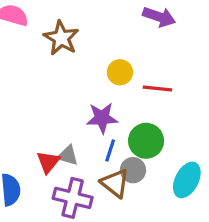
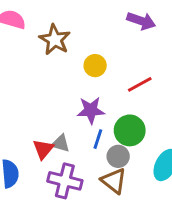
yellow circle: (120, 72) -> (95, 66), moved
red line: (157, 89) -> (140, 84), turned -35
brown triangle: (115, 183) -> (114, 181), moved

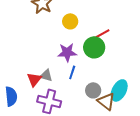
green circle: (130, 130) -> (94, 47), moved
gray circle: (118, 156) -> (93, 90), moved
brown triangle: (114, 181) -> (106, 101), moved

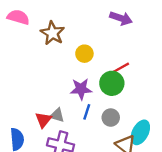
gray circle: (93, 90) -> (111, 118), moved

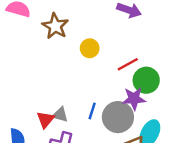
green circle: (112, 83) -> (146, 80), moved
purple star: (81, 89) -> (134, 99), moved
gray circle: (111, 118) -> (118, 117), size x1.6

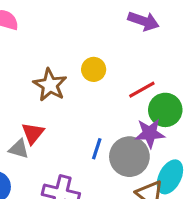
brown star: (55, 26) -> (50, 85), moved
gray triangle: (60, 115) -> (19, 149), moved
red triangle: (45, 120) -> (33, 133), moved

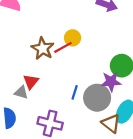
red line: (142, 90) -> (63, 47), moved

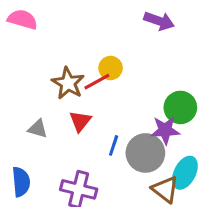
red triangle: (31, 82) -> (80, 121), moved
gray triangle: (21, 92) -> (38, 129), moved

